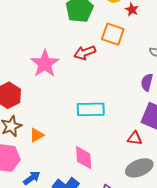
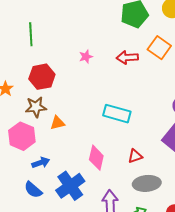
pink star: (45, 64) -> (86, 57), size x0.5
red triangle: (135, 138) -> (135, 156), moved, turned -42

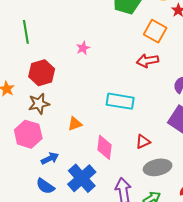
red arrow: (127, 57) -> (147, 61), moved
orange triangle: (58, 123) -> (75, 124), moved

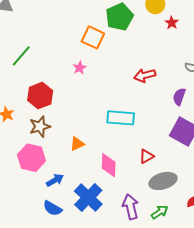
orange square: (155, 31) -> (93, 37), moved
green line: (26, 32) -> (21, 56), turned 55

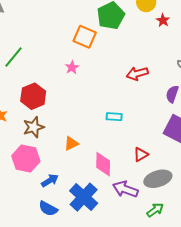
cyan rectangle: (121, 118) -> (114, 117), size x0.6
purple arrow: (130, 207) -> (125, 189), moved, turned -55

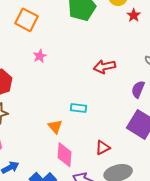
orange square: (85, 37) -> (27, 20), moved
orange triangle: (71, 144) -> (55, 127), moved, turned -49

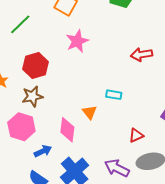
pink star: (40, 56) -> (77, 41), size x1.6
pink diamond: (64, 155) -> (67, 130), moved

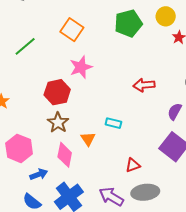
red hexagon: (36, 65) -> (57, 92), moved
brown star: (32, 96) -> (58, 123), moved, turned -30

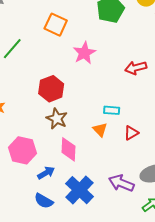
pink star: (81, 67) -> (84, 53), moved
orange triangle: (88, 139) -> (100, 130), moved
red triangle: (133, 165) -> (131, 133), moved

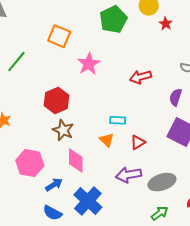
purple arrow: (121, 183) -> (129, 175), moved, turned -30

